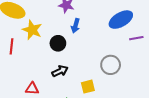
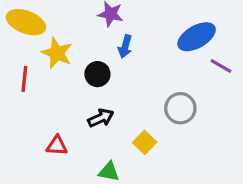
purple line: (136, 38) -> (221, 66), turned 40
yellow square: (88, 87) -> (145, 142), turned -32

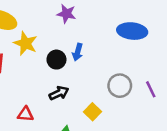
blue ellipse: (197, 37) -> (132, 31), turned 36
blue arrow: (125, 46) -> (78, 52), moved
purple line: (221, 66) -> (151, 89), moved, turned 35

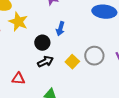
black circle: (56, 60) -> (42, 43), moved
yellow square: (92, 112) -> (72, 62), moved

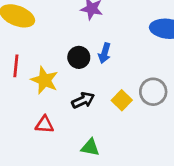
yellow star: (18, 22) -> (44, 80), moved
black circle: (42, 43) -> (79, 57), moved

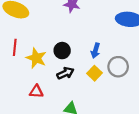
blue arrow: (105, 53) -> (95, 51), moved
black circle: (79, 57) -> (62, 51), moved

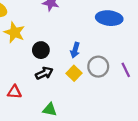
yellow star: (36, 58) -> (14, 32), moved

